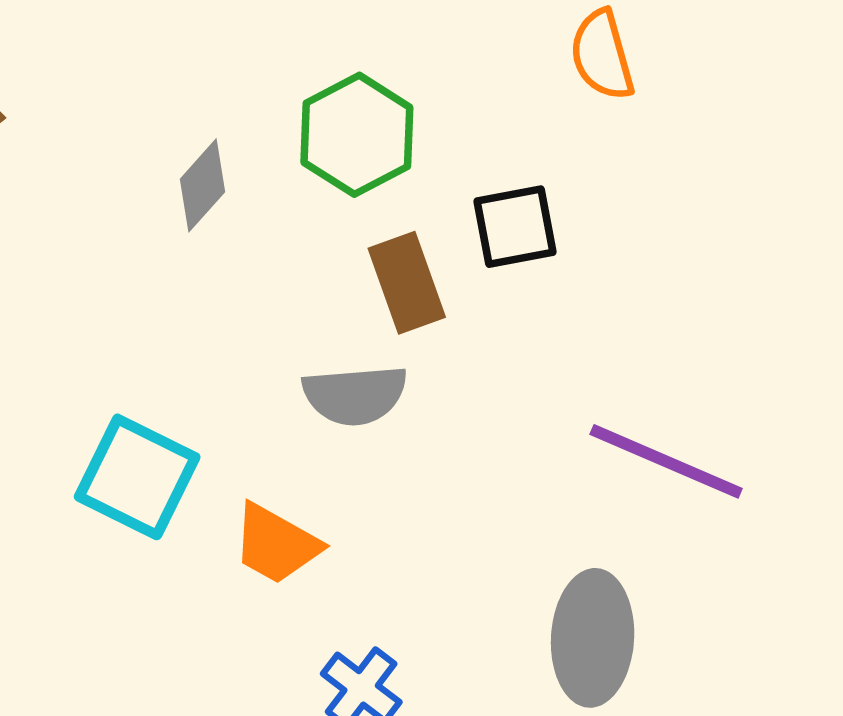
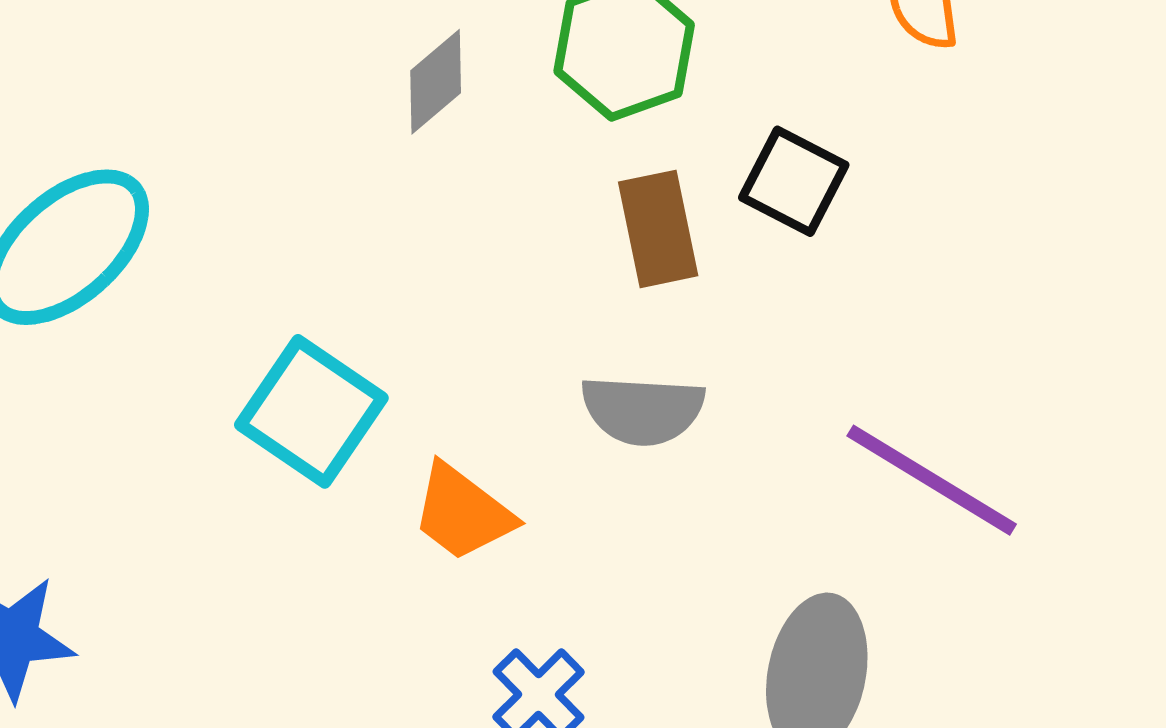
black square: (515, 227) -> (794, 181), turned 30
gray semicircle: (355, 395) -> (643, 410), moved

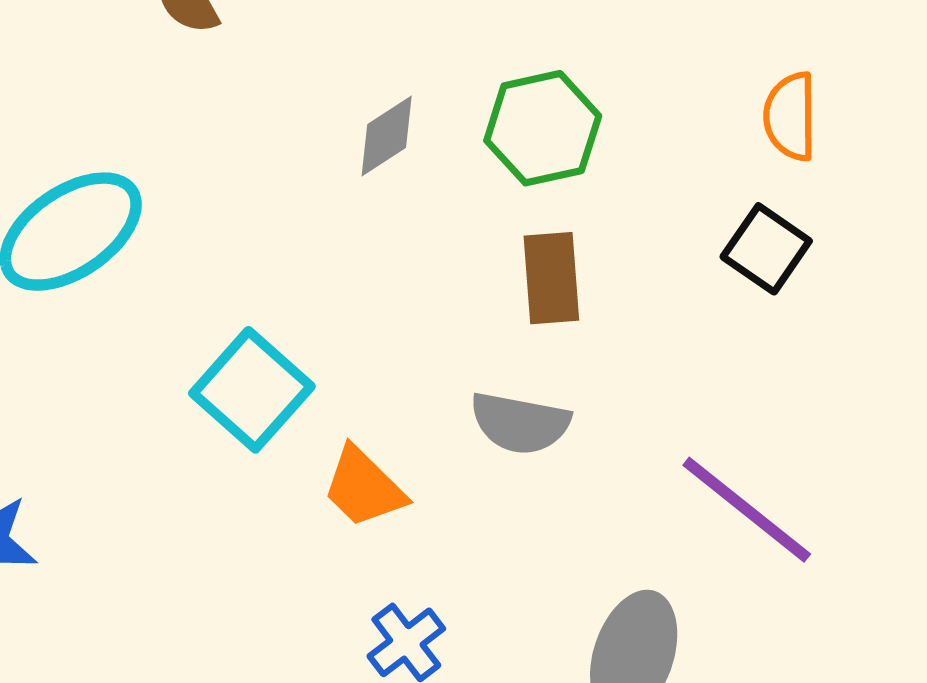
black square: (794, 181) -> (766, 249), moved

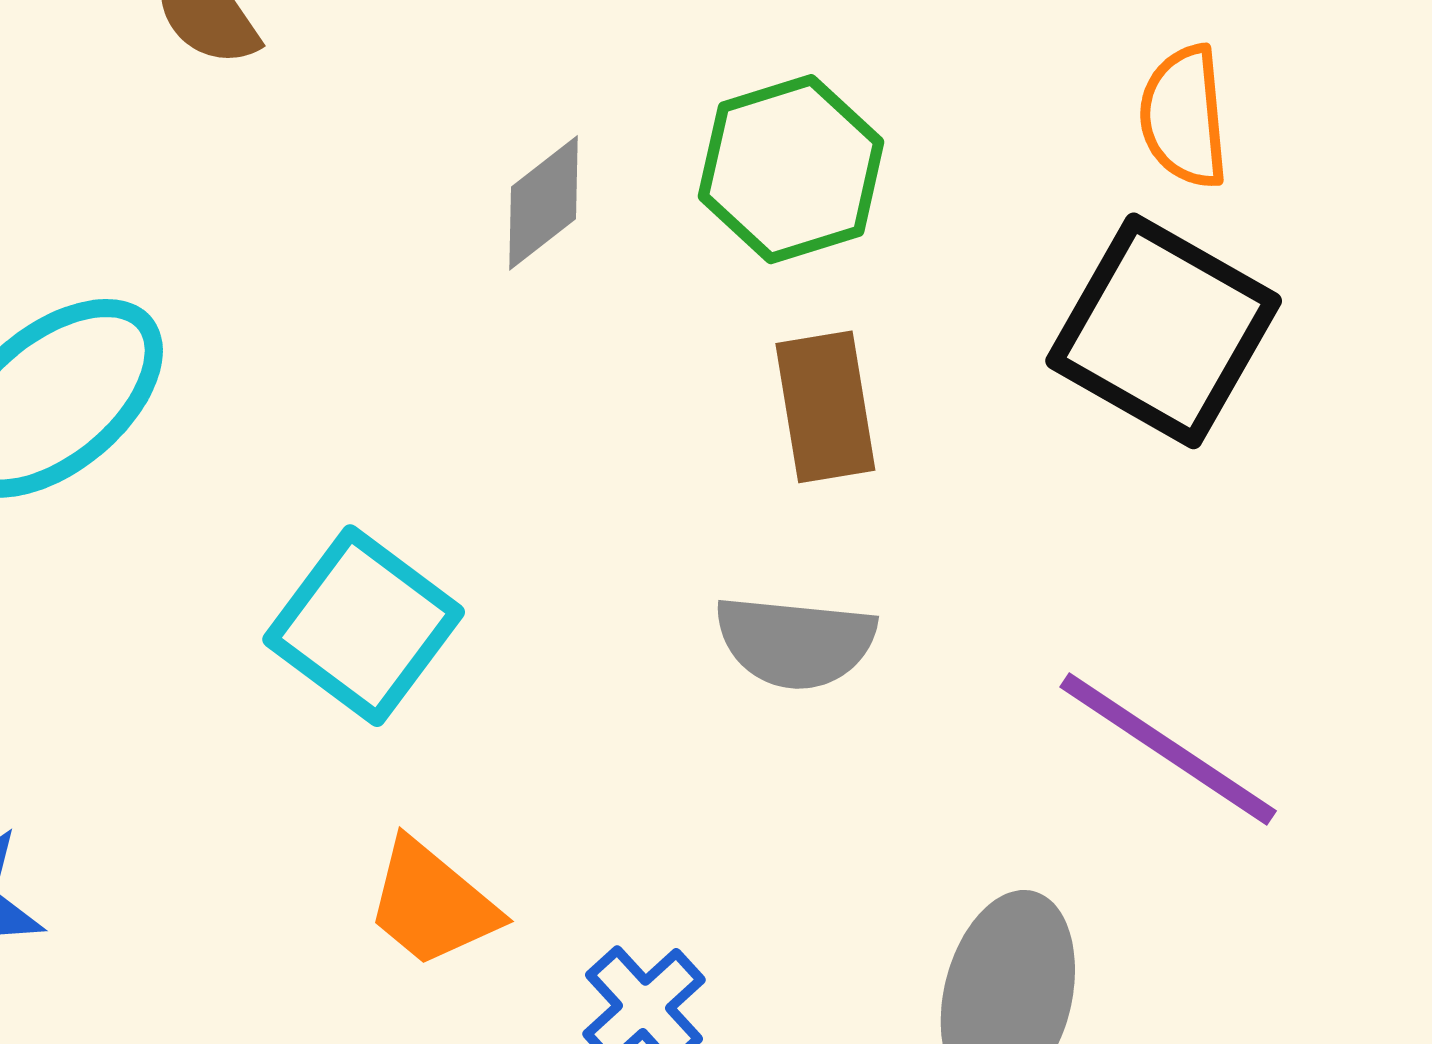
black square: (766, 249) -> (1164, 331), size x1.6
orange trapezoid: (364, 487) -> (432, 904), moved

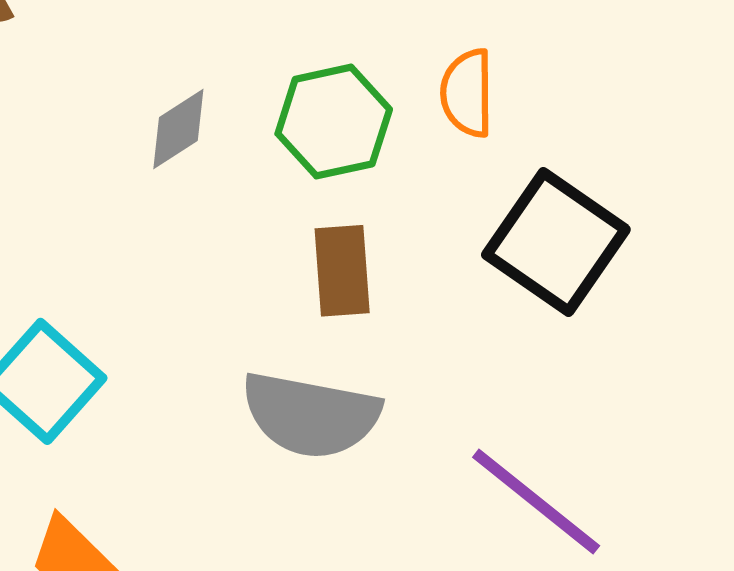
orange semicircle: (1184, 117) -> (467, 93), moved
gray semicircle: (795, 642) -> (311, 415), size x1.4

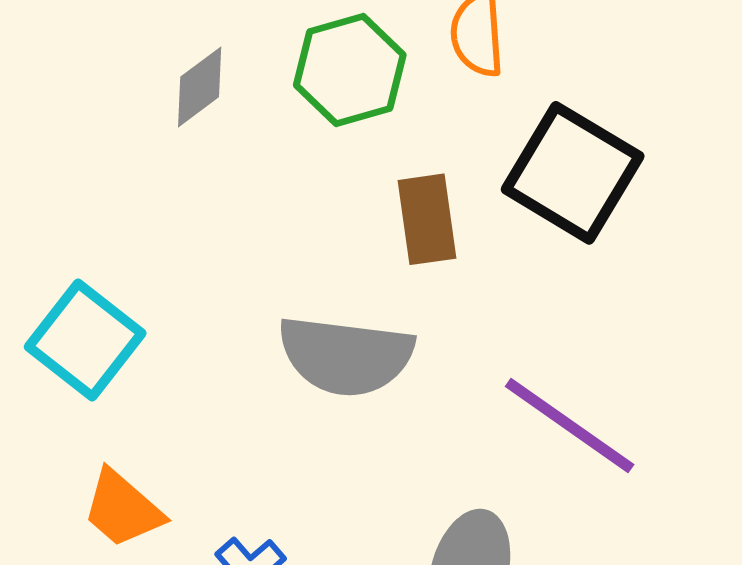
brown rectangle: (342, 271) -> (427, 219), moved

